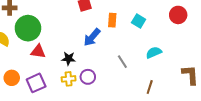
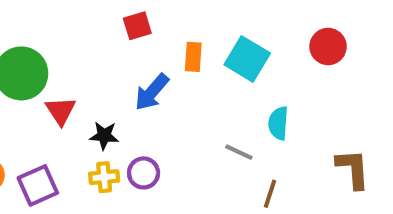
cyan square: (139, 21) -> (247, 59), size x1.5
red triangle: (38, 51) -> (61, 111), moved, turned 49
cyan semicircle: (154, 52) -> (278, 123), turned -63
gray line: (122, 62) -> (239, 152), moved, turned -32

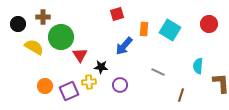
cyan semicircle: (278, 123) -> (198, 66), moved
gray line: (239, 152) -> (158, 72), moved
yellow cross: (104, 177) -> (89, 82), moved

